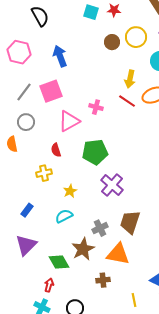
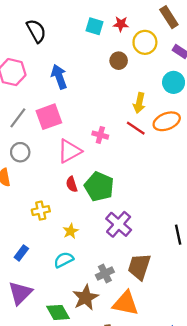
yellow circle: (136, 37) -> (145, 42), moved
red semicircle: (56, 150) -> (72, 184), moved
green pentagon: (95, 152) -> (99, 187), turned 30

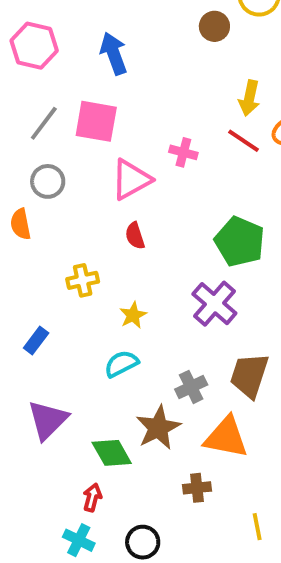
pink square: (49, 117) -> (96, 121), turned 30
green pentagon: (99, 187) -> (240, 242), moved
blue rectangle: (21, 253) -> (36, 340), moved

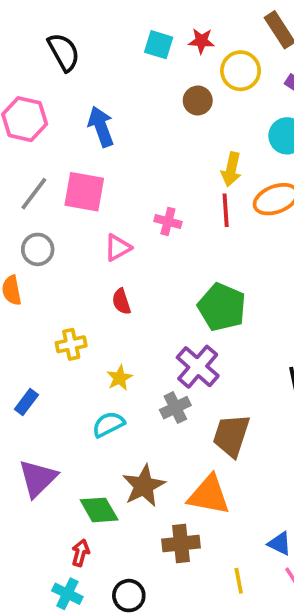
red line: (244, 141) -> (226, 210), turned 52
pink triangle: (131, 180) -> (118, 248), size x0.7
gray cross: (191, 387) -> (175, 408), moved
brown cross: (197, 488) -> (181, 543), size x1.4

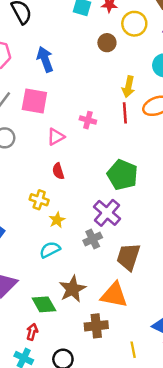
yellow cross: (71, 344) -> (39, 200), moved, turned 30

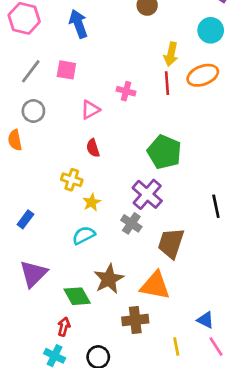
pink square: (34, 101) -> (66, 70), size x0.7
gray cross: (93, 239) -> (131, 223), turned -30

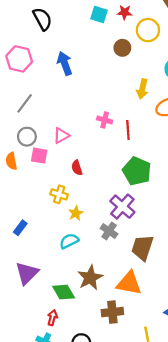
pink square: (66, 70) -> (39, 156), moved
red line: (167, 83) -> (128, 130), moved
pink triangle: (90, 110) -> (61, 136), moved

